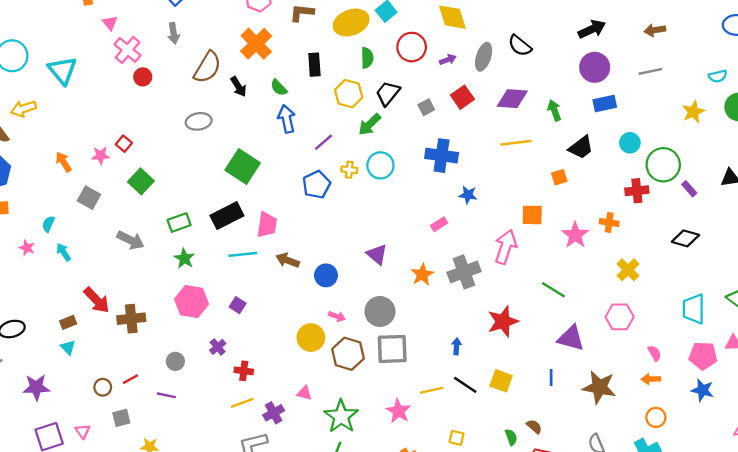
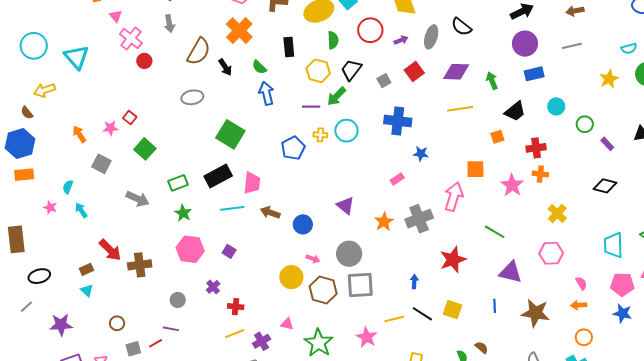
purple line: (323, 142) -> (311, 107), moved, turned 42
green circle: (663, 165) -> (585, 124), size x0.6
red cross: (637, 191) -> (536, 148), moved
red line: (130, 379) -> (155, 343), moved

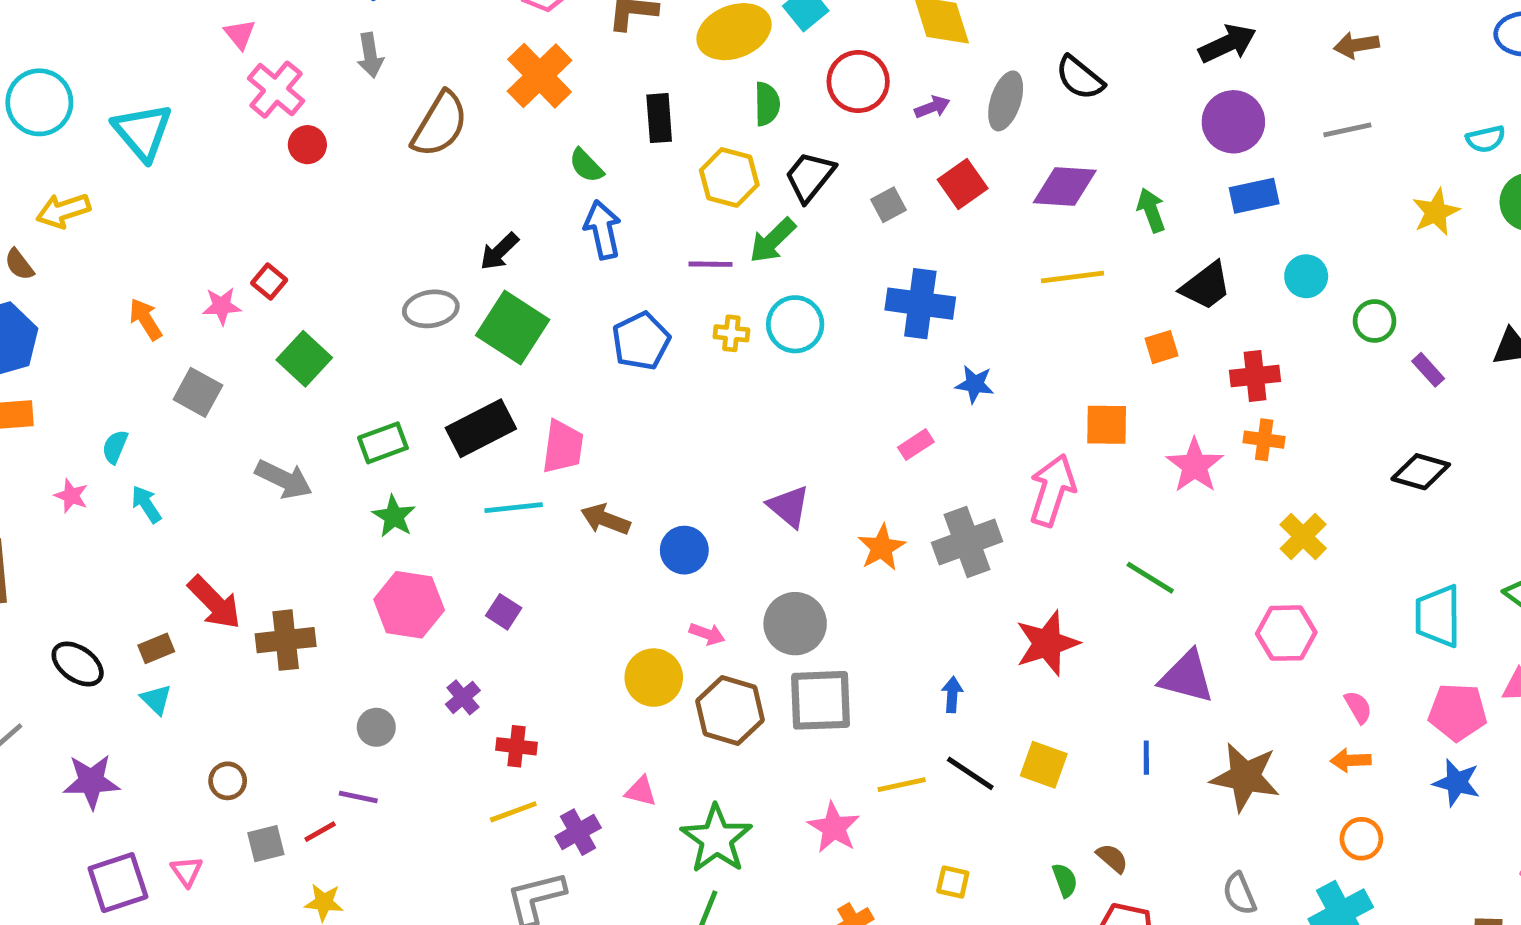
black arrow: (225, 67) -> (499, 251), moved, turned 78
gray ellipse: (192, 97) -> (431, 309), moved
blue pentagon: (293, 148) -> (641, 341), moved
black ellipse: (39, 276) -> (78, 664), moved, turned 50

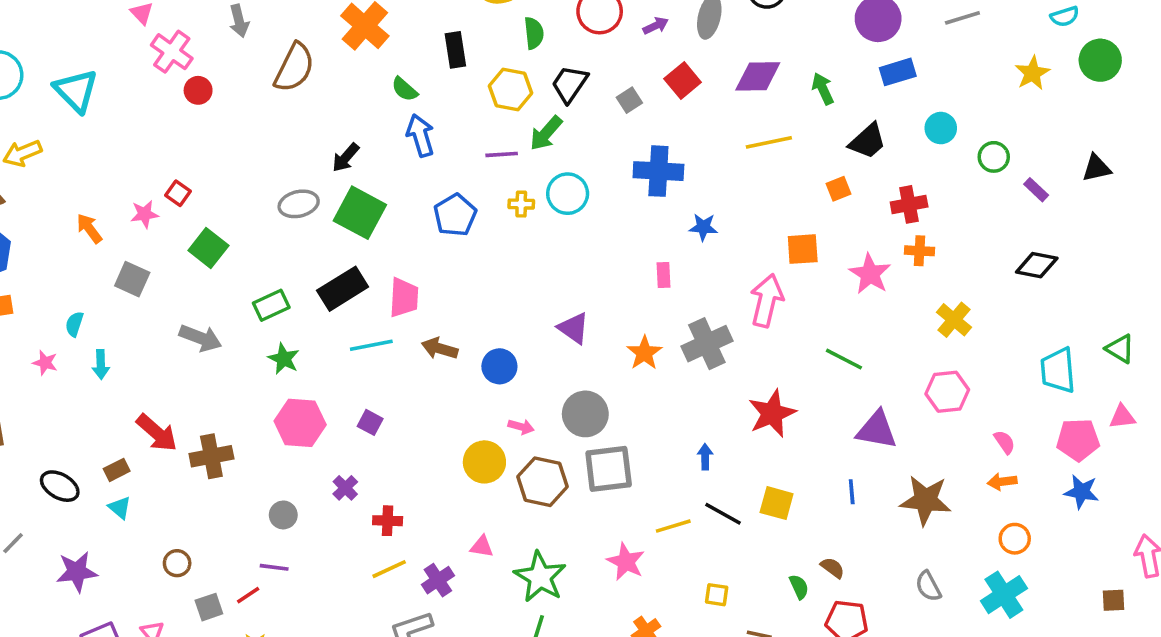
pink rectangle: (916, 445) -> (664, 275), turned -55
cyan arrow: (146, 504) -> (101, 365), turned -144

